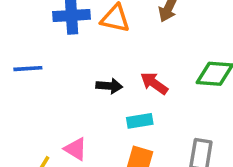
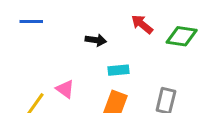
red arrow: (154, 83) -> (142, 24), moved

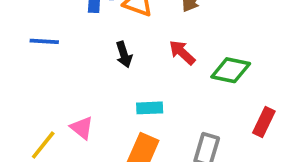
black arrow: (96, 40) -> (124, 54), moved, turned 60

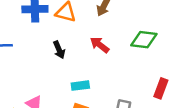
green diamond: (231, 70) -> (144, 40), moved

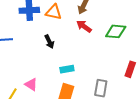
red arrow: (100, 45) -> (84, 26), moved

